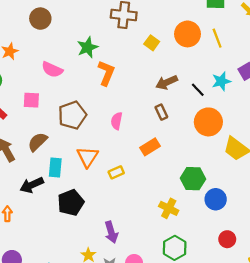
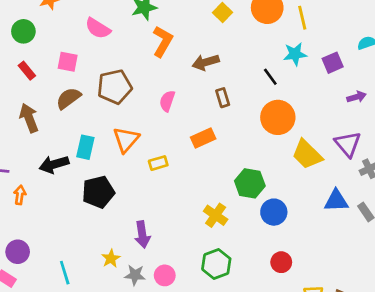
cyan star: (221, 81) -> (295, 54), moved
brown arrow: (167, 82) -> (206, 62), moved
brown semicircle: (38, 142) -> (68, 98), moved

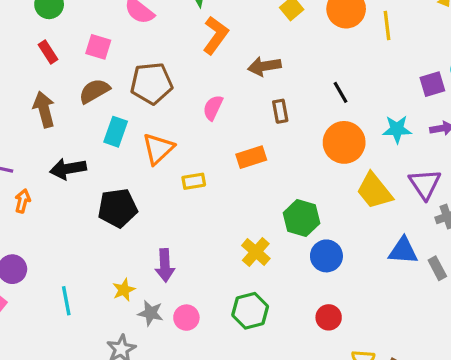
cyan star: (295, 54) -> (397, 129), moved
purple square: (333, 63) -> (432, 84), moved
cyan rectangle: (85, 147) -> (116, 132), moved

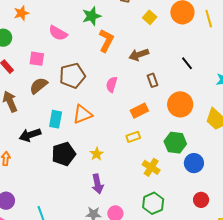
cyan rectangle: (116, 132) -> (56, 119), moved
orange circle: (344, 142) -> (180, 104), moved
orange triangle: (158, 149) -> (82, 114), turned 30
yellow rectangle: (194, 181) -> (133, 137), moved
yellow star: (124, 290) -> (97, 154), moved

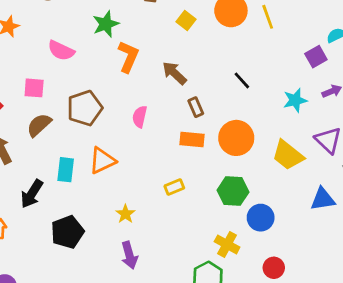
brown arrow: (139, 55) -> (174, 73), turned 66
orange rectangle: (139, 111) -> (192, 139), moved, turned 36
black arrow: (30, 135) -> (32, 194), turned -35
black pentagon: (64, 154) -> (67, 232), moved
yellow cross: (151, 167) -> (227, 244), moved

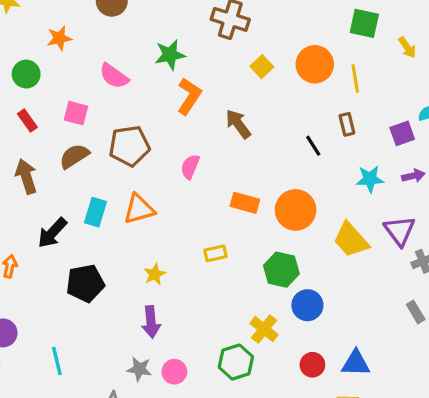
brown rectangle: (196, 107) -> (347, 124), moved
blue triangle: (323, 199) -> (356, 363), moved

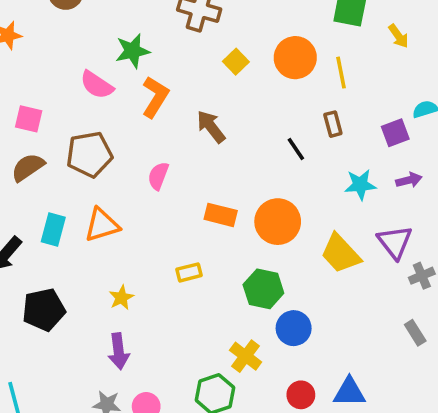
pink semicircle: (114, 76) -> (97, 85), moved

